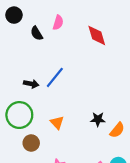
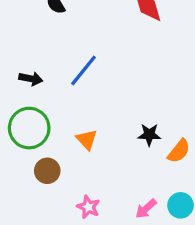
black arrow: (31, 84) -> (31, 79), moved

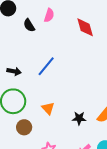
black star: (149, 135) -> (79, 118), moved

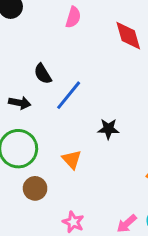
black semicircle: (29, 25) -> (43, 74), moved
black star: (79, 118) -> (108, 129), moved

